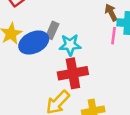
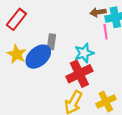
brown arrow: (111, 12) -> (98, 12), turned -56
cyan star: (70, 45) -> (84, 53), moved

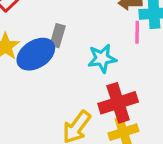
red cross: (79, 74) -> (118, 103), moved

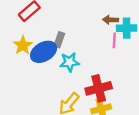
cyan star: (102, 58) -> (70, 62), moved

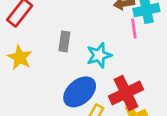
blue ellipse: (44, 52) -> (80, 92), moved
cyan star: (70, 62) -> (99, 55), moved

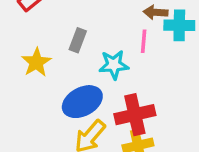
pink line: (134, 29) -> (144, 41), moved
yellow star: (20, 58) -> (36, 62), moved

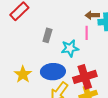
yellow star: (36, 62) -> (23, 74), moved
blue ellipse: (82, 102) -> (53, 72), turned 30

